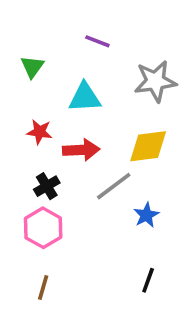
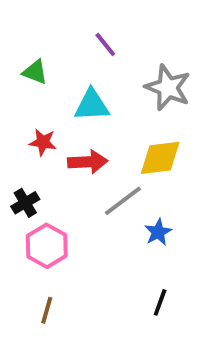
purple line: (97, 41) -> (105, 45), turned 30
green triangle: (32, 67) -> (35, 72), turned -45
gray star: (155, 81) -> (168, 88), turned 30
black cross: (47, 186) -> (25, 203), moved

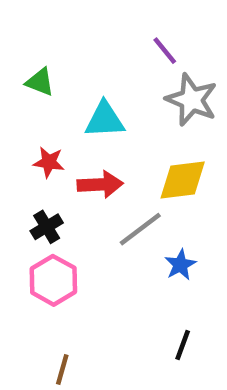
purple line: (105, 45) -> (165, 51), moved
black cross: (25, 203) -> (47, 227), moved
brown line: (47, 310) -> (62, 369), moved

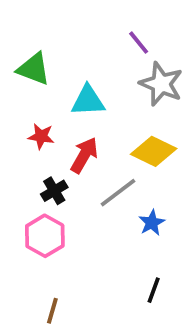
green triangle: (40, 82) -> (34, 69), size x1.4
yellow diamond: (183, 180) -> (154, 151), turned 33
red arrow: (100, 184) -> (84, 155), turned -57
black cross: (47, 227) -> (54, 191), moved

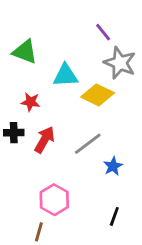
yellow diamond: (154, 151) -> (98, 95), moved
red arrow: (84, 155) -> (44, 140), moved
black cross: (54, 191) -> (14, 133), moved, turned 30
pink hexagon: (45, 236) -> (54, 200), moved

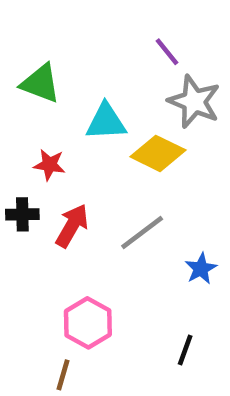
blue star: (113, 166) -> (201, 269), moved

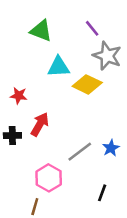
green triangle: (40, 83) -> (41, 31), moved
red star: (49, 165) -> (19, 96), moved
black cross: (22, 214) -> (12, 136), moved
gray line: (142, 233) -> (80, 152), moved

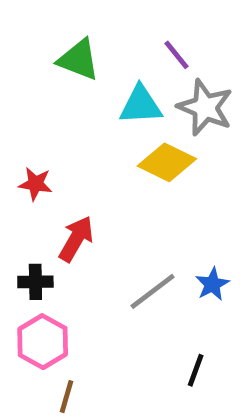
cyan triangle: (59, 67) -> (141, 105), moved
black cross: (12, 136) -> (35, 282), moved
pink hexagon: (49, 178) -> (43, 342), moved

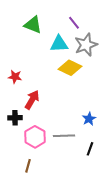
gray star: (205, 107) -> (86, 45), turned 30
gray line: (153, 291) -> (64, 136), moved, turned 35
pink hexagon: (43, 342) -> (35, 137), moved
black line: (196, 370) -> (90, 149), moved

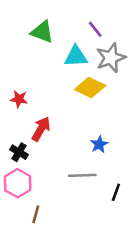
black cross: (15, 118) -> (19, 152), turned 32
blue star: (89, 119) -> (99, 144), moved
pink hexagon: (35, 137) -> (18, 183), moved

